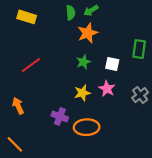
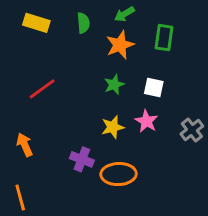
green semicircle: (71, 13) -> (83, 23), moved
green rectangle: (139, 49) -> (164, 38), moved
orange line: (15, 144) -> (20, 198), turned 30

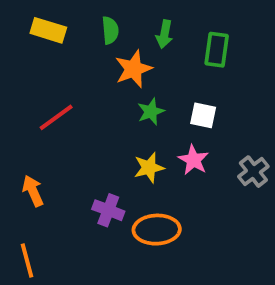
green arrow: (124, 14) -> (164, 34), moved, turned -48
orange star: (120, 45) -> (133, 69), moved

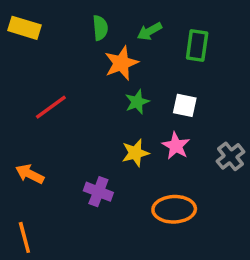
yellow rectangle: (48, 30) -> (24, 28), moved
green arrow: (164, 34) -> (149, 31), turned 50
orange arrow: (33, 191) -> (30, 174), turned -40
orange ellipse: (157, 230) -> (174, 209), moved

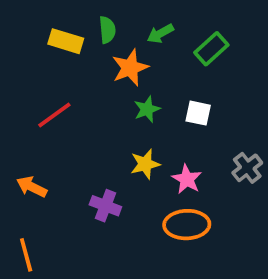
yellow rectangle: (24, 28) -> (66, 41), moved
green rectangle: (197, 45) -> (211, 49), turned 40
pink star: (176, 146) -> (187, 179), moved

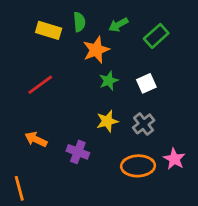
white square: (198, 113) -> (146, 83), turned -36
gray cross: (247, 168) -> (144, 124), moved
pink star: (187, 179) -> (174, 159), moved
orange arrow: (32, 187) -> (36, 139), moved

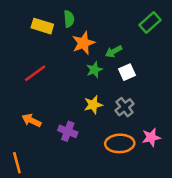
green arrow: (118, 25) -> (114, 52), moved
green rectangle: (156, 36) -> (150, 22), moved
pink star: (174, 159) -> (151, 137), turned 30

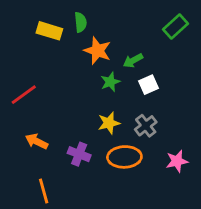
orange star: (83, 43) -> (98, 51), turned -30
red line: (35, 73) -> (24, 95), moved
orange ellipse: (120, 143) -> (124, 157), moved
orange line: (17, 163) -> (44, 191), moved

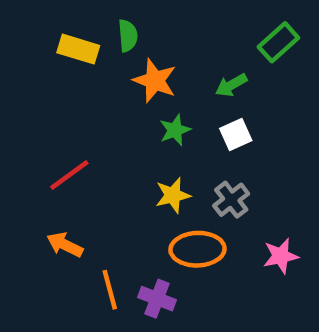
green arrow: (133, 61) -> (231, 85), moved
red line: (24, 95) -> (69, 175), moved
orange arrow: (37, 141) -> (65, 245), moved
purple cross: (79, 154) -> (157, 299), moved
orange line: (44, 191) -> (110, 290), moved

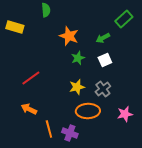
green semicircle: (128, 36) -> (46, 10), moved
yellow rectangle: (78, 49) -> (15, 27), moved

